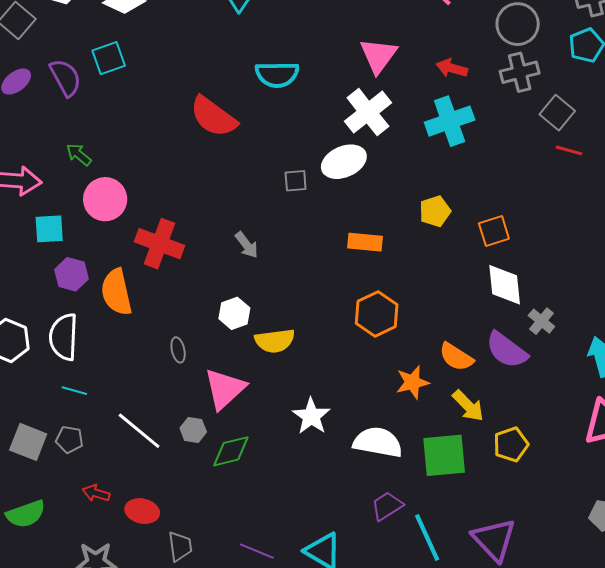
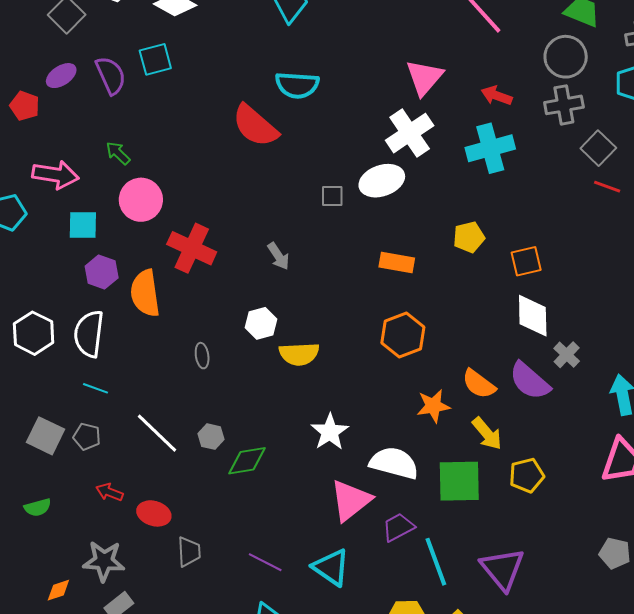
cyan semicircle: (277, 74) -> (297, 85), moved
pink triangle: (225, 389) -> (351, 500), moved
green semicircle: (26, 514) -> (38, 507), size x0.7

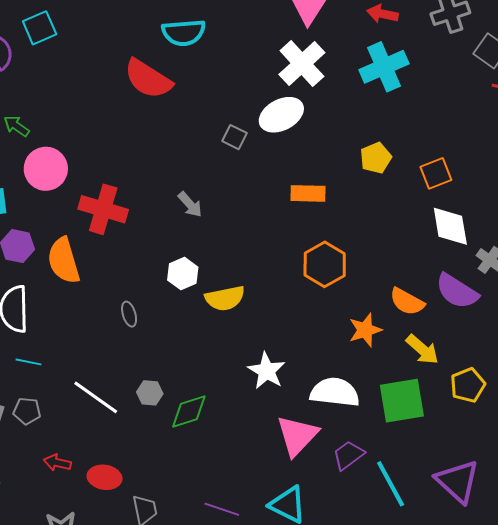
gray square: (332, 196) -> (235, 137), turned 35

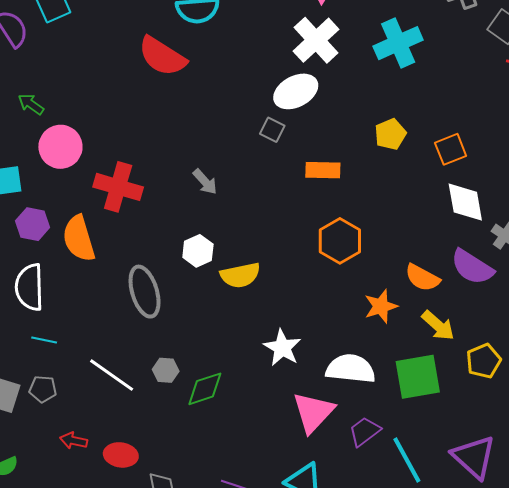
gray square: (235, 137) -> (272, 130), moved
gray ellipse: (129, 314) -> (145, 292), size x2.0

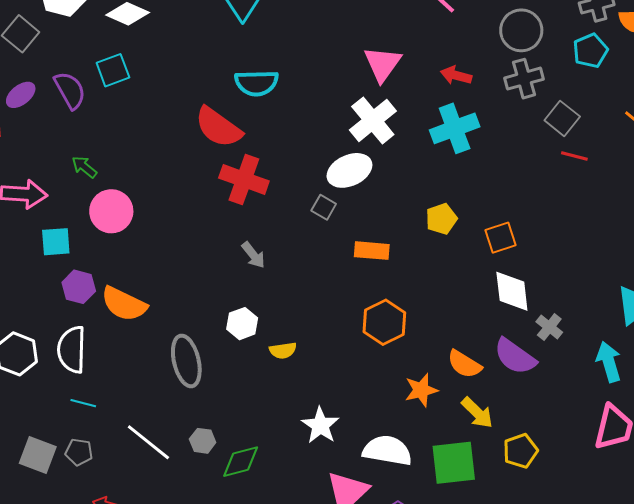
red cross: (118, 187) -> (244, 179), moved
orange semicircle: (79, 239) -> (124, 304), turned -51
yellow semicircle: (240, 275) -> (283, 351), size x0.7

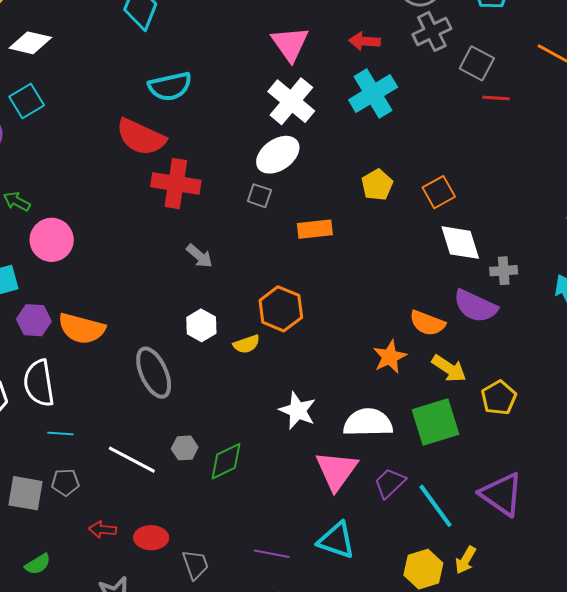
orange hexagon: (384, 322) -> (281, 309), moved
gray cross: (549, 327) -> (504, 271), turned -32

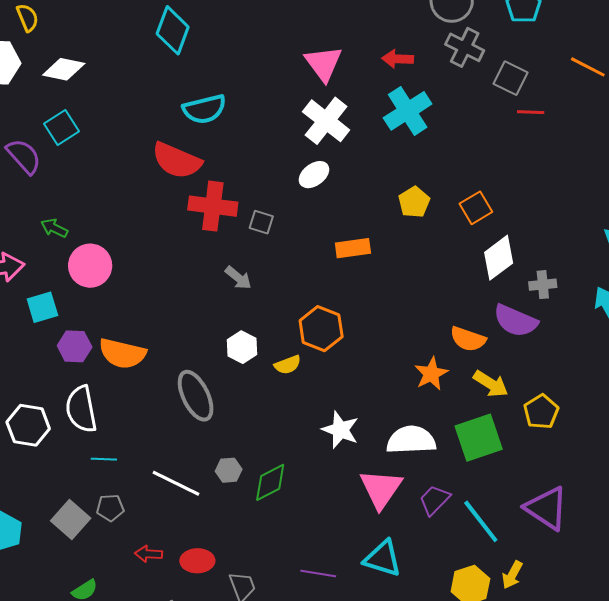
gray cross: (432, 31) -> (465, 47), turned -36
white ellipse: (278, 155) -> (314, 175), size x0.7
gray square: (259, 196) -> (261, 222), moved
white diamond: (460, 243) -> (499, 258), turned 72
gray square: (25, 493) -> (71, 520), turned 33

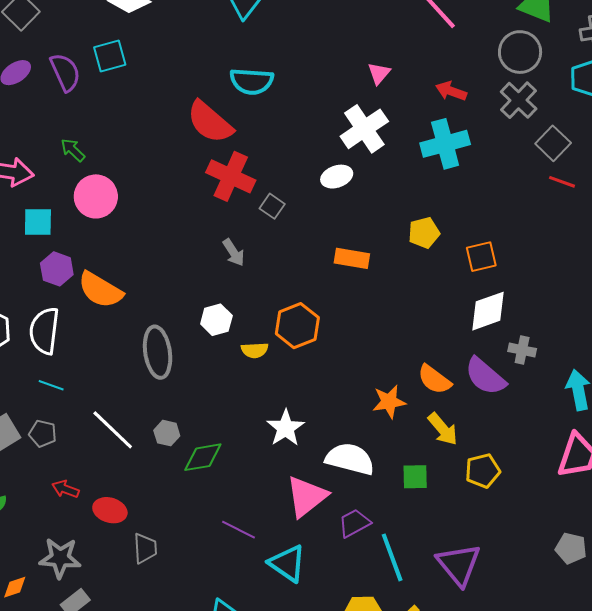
pink triangle: (323, 63) -> (379, 73), size x0.6
green square: (479, 438) -> (415, 477), size x0.6
purple line: (318, 574) -> (238, 530), moved

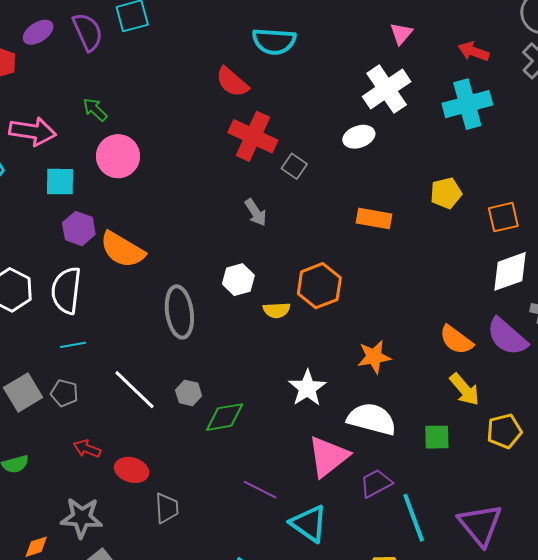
red semicircle: (210, 122) -> (232, 82), size x0.7
cyan line: (51, 385) -> (73, 345), turned -30
orange star: (389, 402) -> (374, 357), moved

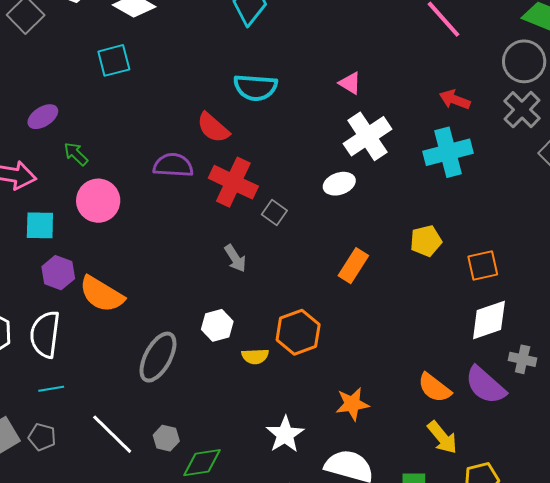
purple ellipse: (38, 32) -> (43, 117), moved
purple semicircle: (88, 32) -> (173, 165), moved, turned -63
pink triangle: (401, 34) -> (350, 83), moved, turned -40
orange rectangle: (374, 218) -> (353, 266), turned -68
gray ellipse: (179, 312) -> (158, 357), turned 36

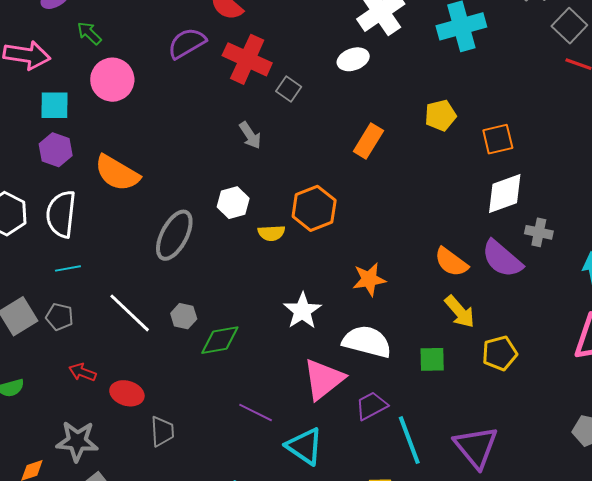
purple semicircle: (173, 165) -> (187, 43), turned -33
purple hexagon: (58, 273) -> (56, 150), moved

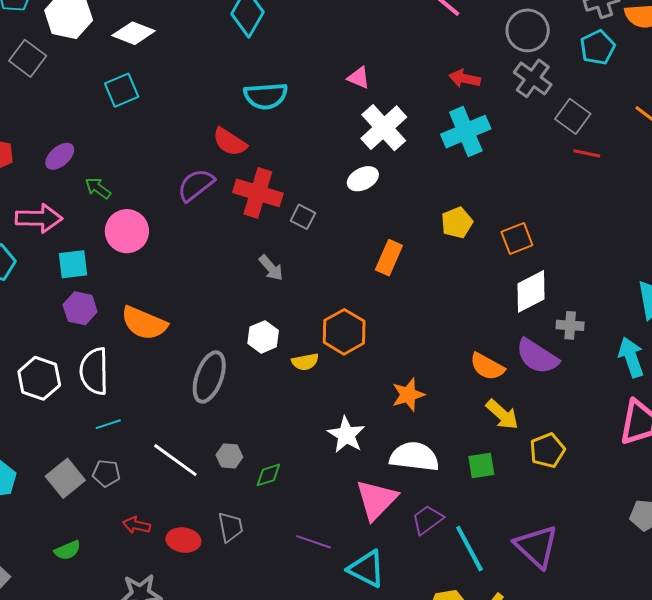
green diamond: (220, 340) -> (268, 475), size x0.7
gray trapezoid: (162, 431) -> (230, 527), moved

